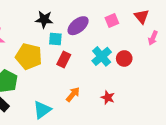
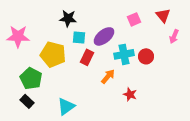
purple ellipse: (78, 26) -> (104, 36), moved
cyan cross: (102, 56) -> (124, 54), turned 30
orange arrow: (73, 94) -> (108, 76), moved

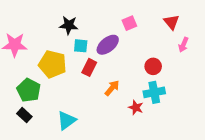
pink square: (134, 19) -> (129, 23), moved
cyan cross: (124, 54) -> (154, 92), moved

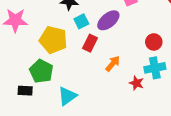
cyan square: (81, 46) -> (81, 21), turned -32
green pentagon: (29, 90) -> (41, 71), moved
black rectangle: (24, 115) -> (25, 91), turned -40

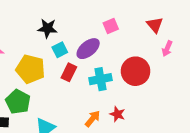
red circle: (154, 42) -> (136, 71), size x1.6
orange arrow: (113, 64) -> (93, 119), moved
cyan cross: (155, 68) -> (101, 79), moved

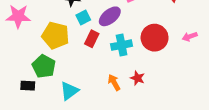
pink arrow: (167, 49) -> (190, 37), moved, turned 48
orange arrow: (93, 119) -> (114, 82), turned -70

